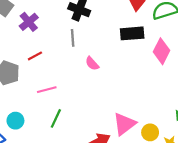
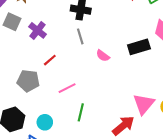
black rectangle: (132, 33) -> (139, 47), moved

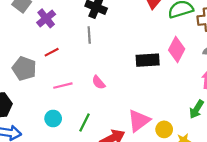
pink semicircle: (103, 56) -> (99, 82), moved
green line: (81, 112) -> (85, 123), moved
cyan circle: (45, 122) -> (53, 118), moved

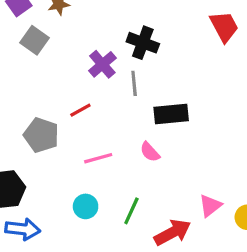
purple cross: (46, 18) -> (102, 64), moved
black rectangle: (148, 60) -> (171, 114), moved
pink triangle: (139, 121) -> (210, 206), size x0.7

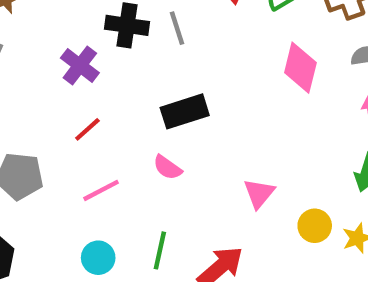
gray line: (134, 83) -> (177, 28), moved
red line: (80, 110) -> (87, 129), moved
pink triangle: (210, 206) -> (259, 193), moved

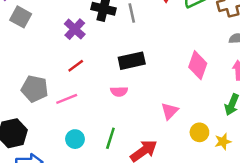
pink diamond: (300, 68) -> (198, 65), moved
pink semicircle: (167, 167) -> (119, 92), turned -42
pink line: (101, 190) -> (67, 99), moved

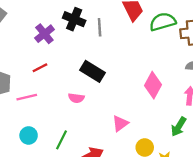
black rectangle: (132, 61) -> (93, 71), turned 35

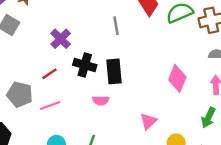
black cross: (74, 19) -> (85, 65), moved
red line: (40, 68) -> (49, 74), moved
black rectangle: (93, 71) -> (114, 71), turned 60

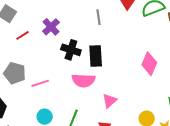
red line: (49, 74) -> (23, 35), moved
pink semicircle: (101, 101) -> (83, 80), size x1.6
pink triangle: (148, 121) -> (109, 101), moved

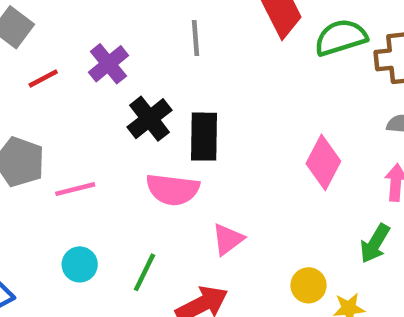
gray line: (99, 17) -> (196, 38), moved
black cross: (71, 50) -> (149, 119), turned 30

